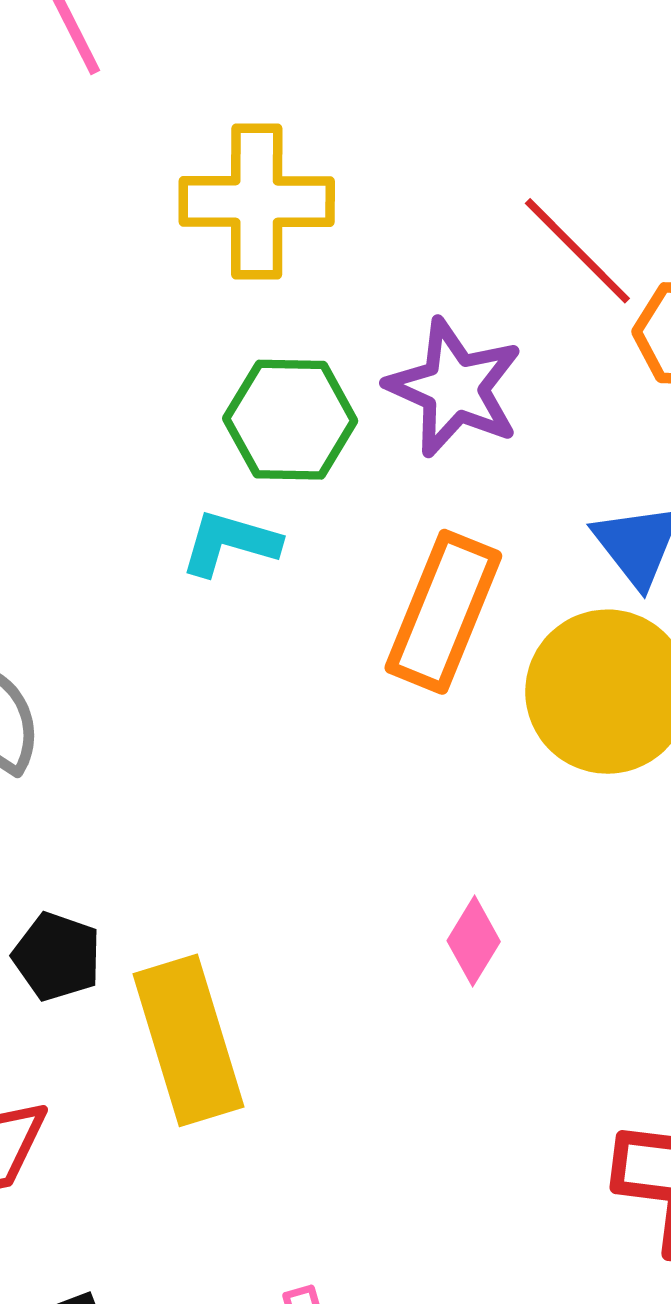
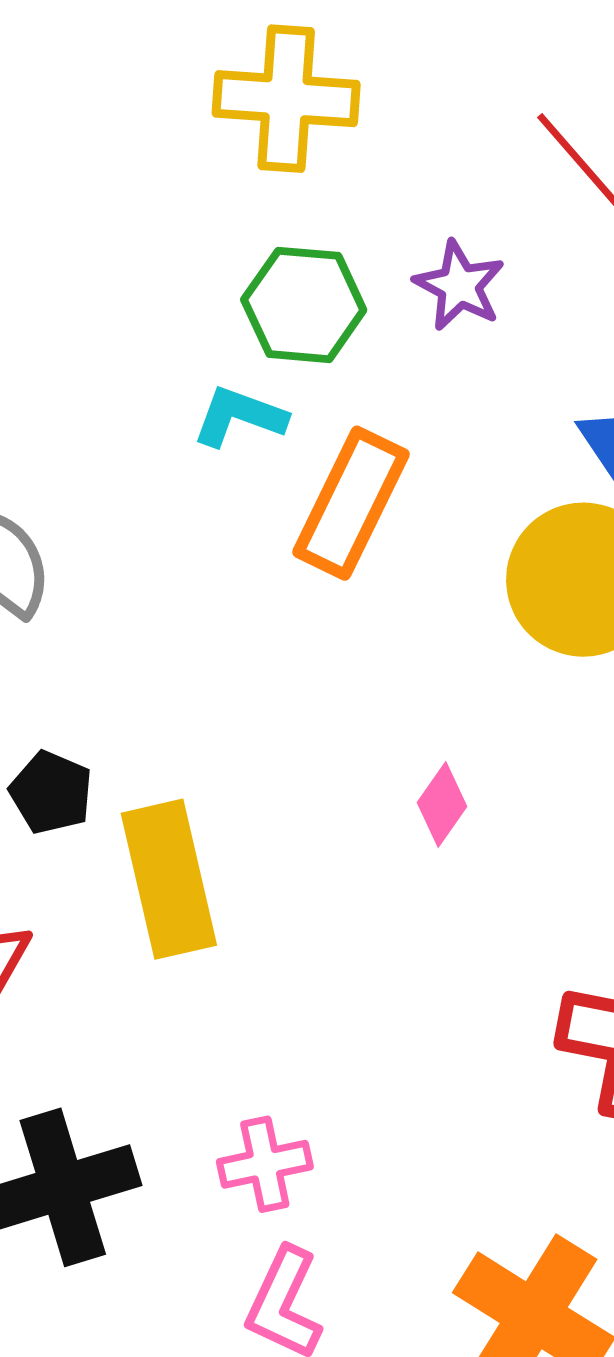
purple star: (454, 388) -> (459, 286), size x0.7
orange rectangle: (443, 612) -> (351, 503), moved

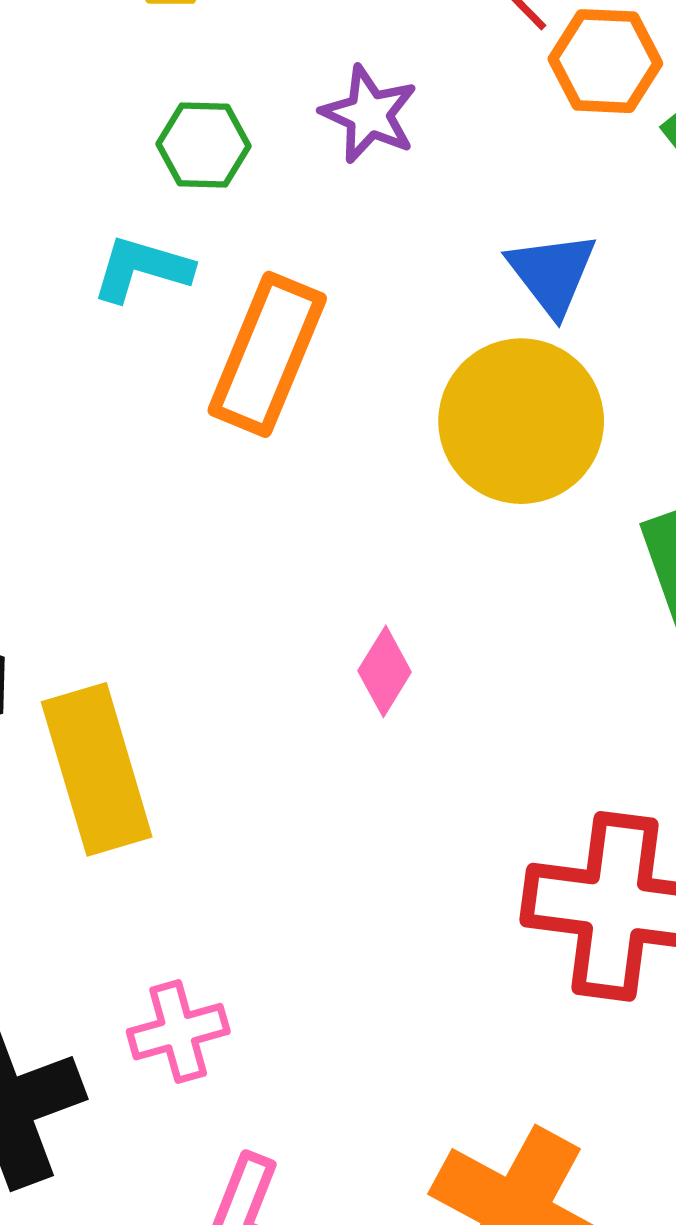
green hexagon: (304, 305) -> (204, 145), size x0.7
pink cross: (265, 1164) -> (178, 1032), moved

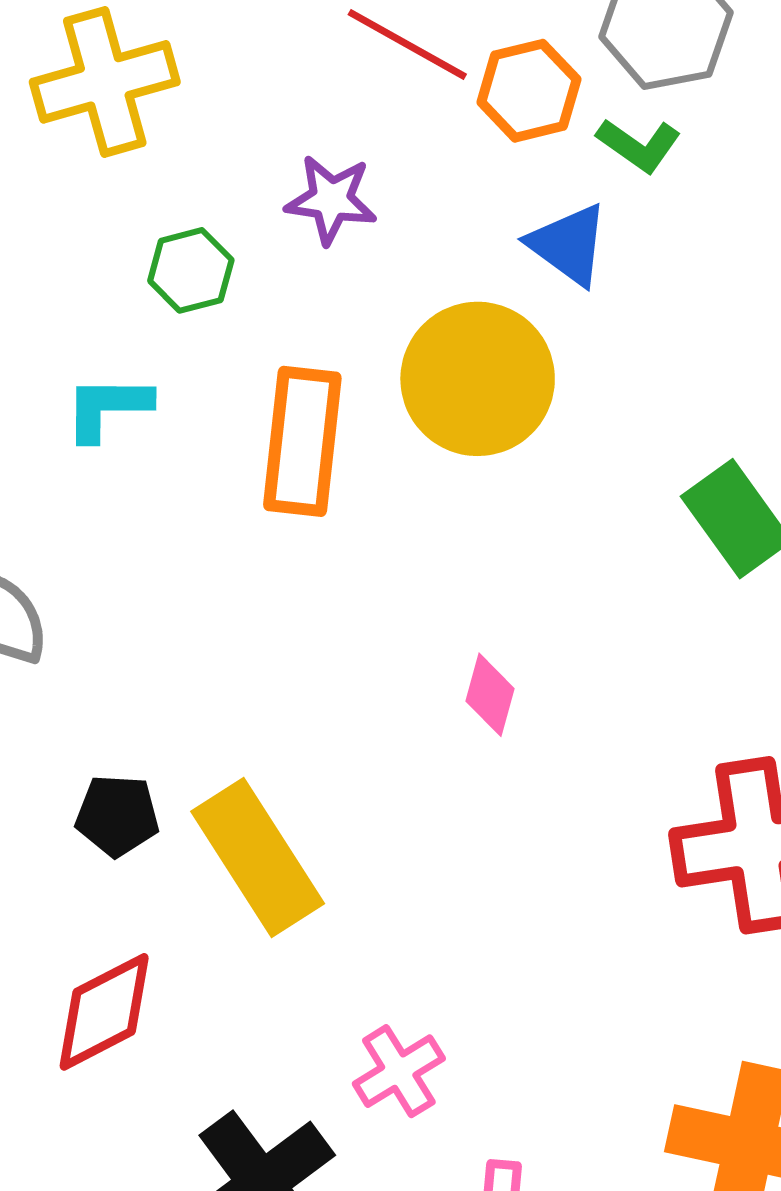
cyan L-shape: (142, 269) -> (108, 408), moved
blue triangle: (552, 273) -> (568, 244), moved
yellow circle: (521, 421) -> (478, 379), moved

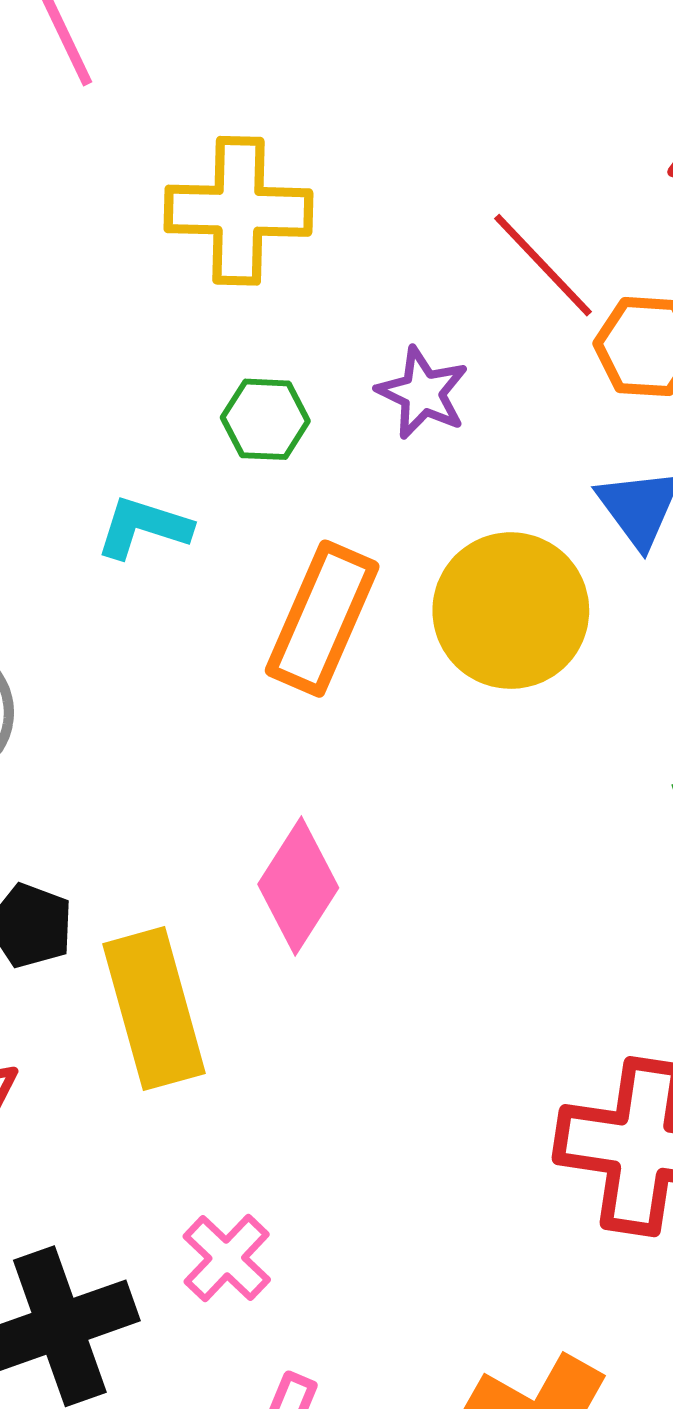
pink diamond: (490, 695) -> (298, 886), moved, size x1.6
pink cross: (399, 1071) -> (227, 1258), turned -32

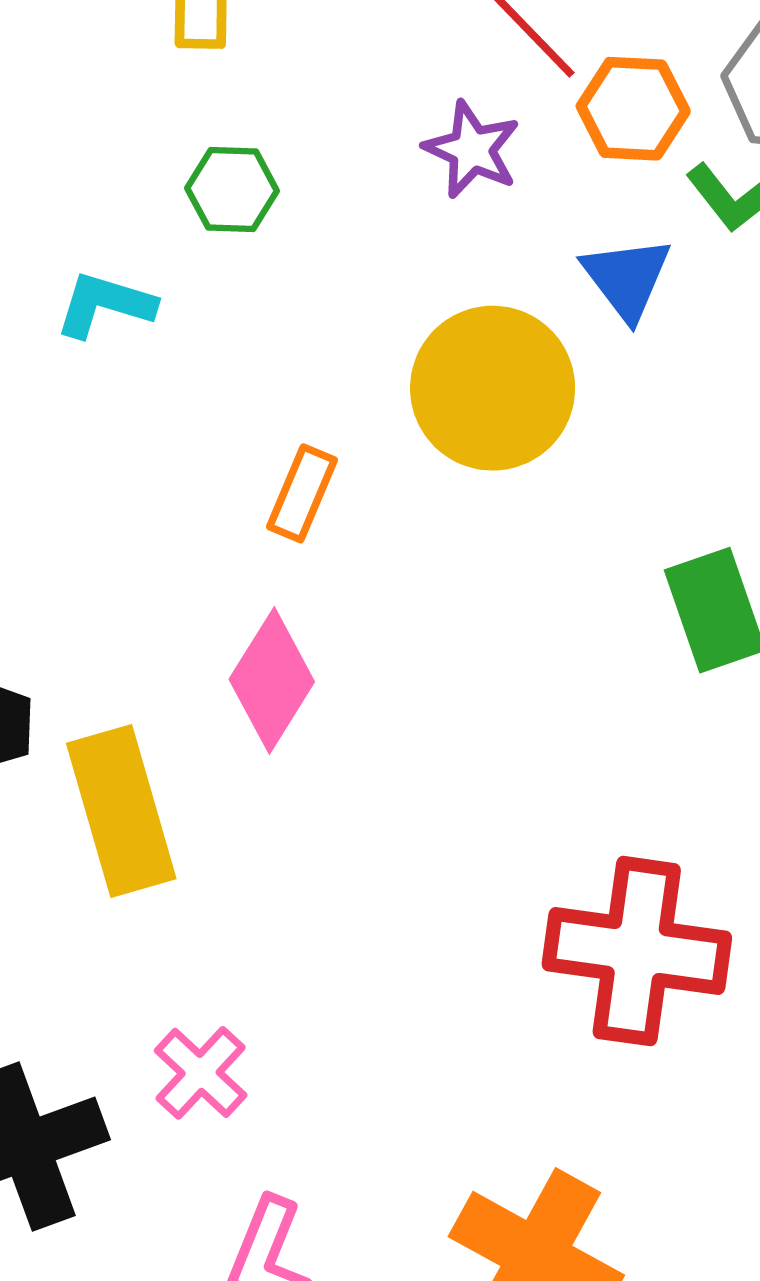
purple star: (423, 393) -> (472, 150), moved
orange rectangle: (322, 619) -> (302, 493), moved, size x0.6

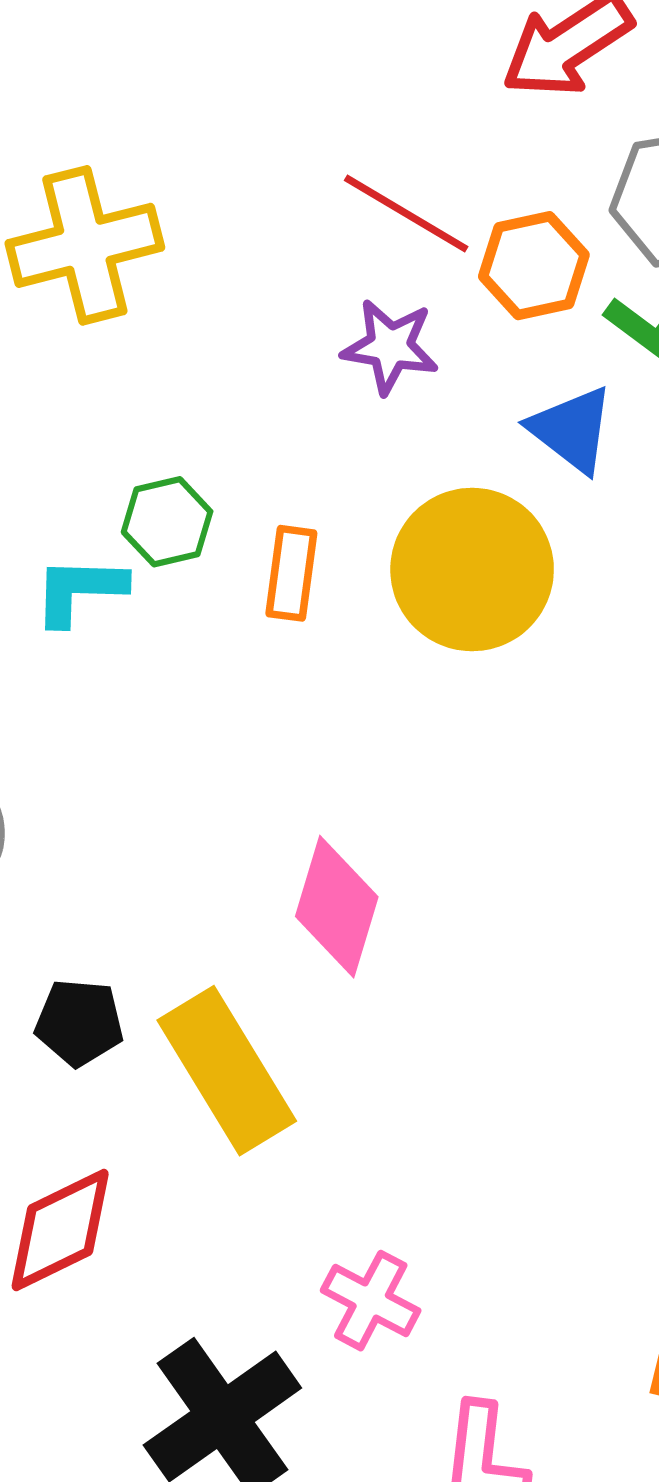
green hexagon: (232, 190) -> (167, 522), moved
orange rectangle: (302, 493) -> (291, 573), moved

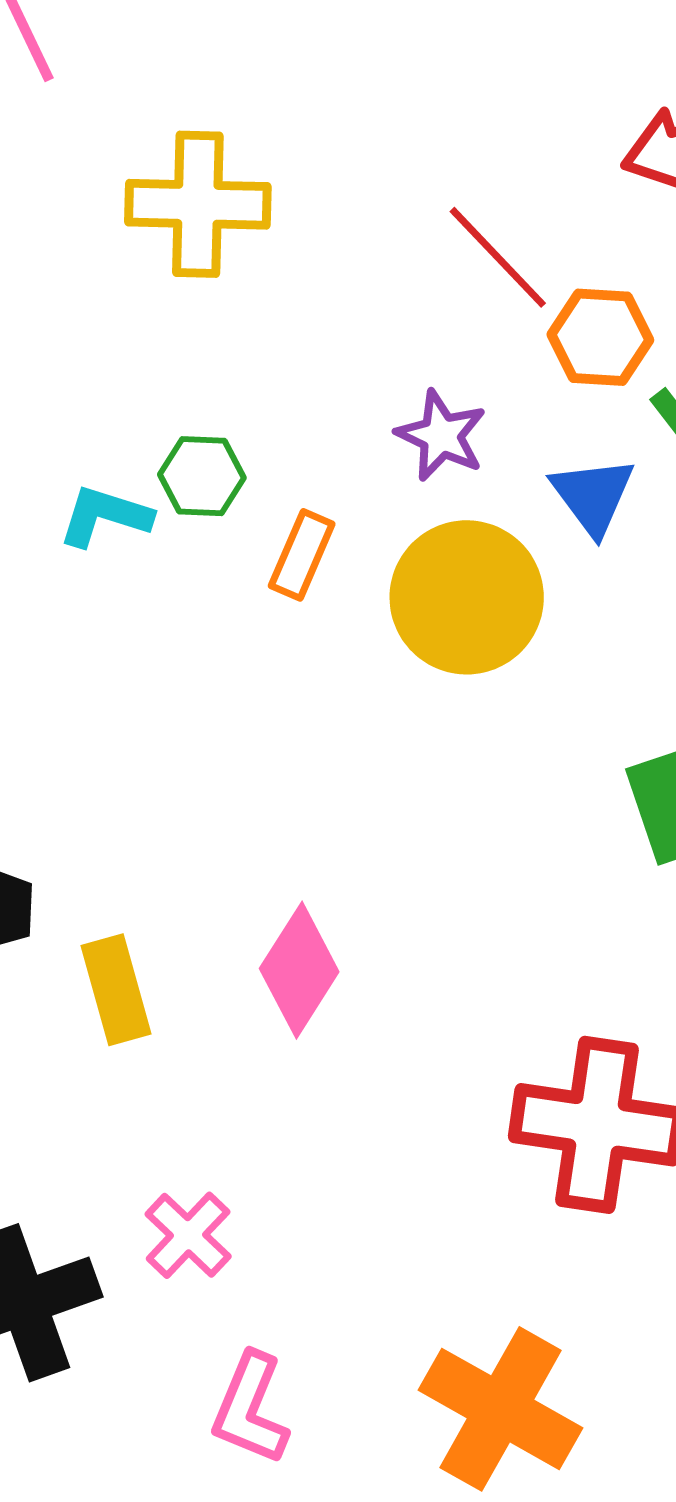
purple star: (390, 347) -> (441, 436), moved
pink diamond: (337, 907) -> (299, 970), moved
yellow rectangle: (227, 1071) -> (116, 990), size x0.7

